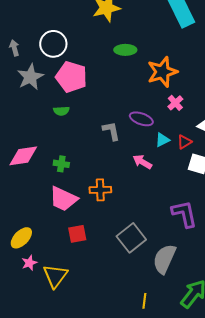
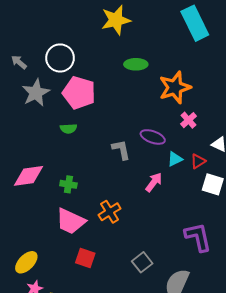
gray arrow: (14, 48) -> (19, 62), turned -35
pink arrow: (142, 162) -> (154, 182), turned 96
orange cross: (100, 190) -> (110, 212), turned -30
red square: (77, 234) -> (85, 258), turned 30
gray square: (131, 238) -> (142, 262), size x0.7

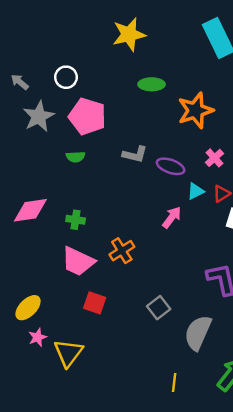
white circle: (60, 58) -> (66, 77), size x0.7
pink cross: (189, 120) -> (215, 158), moved
gray L-shape: (121, 150) -> (135, 154), moved, turned 115

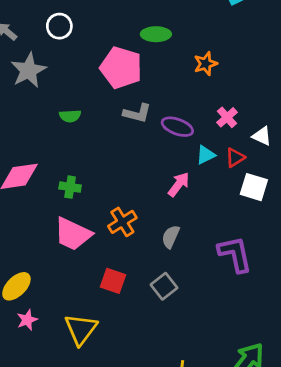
orange star: (195, 110) -> (206, 64), size x0.6
pink pentagon: (87, 116) -> (121, 68), moved
red square: (95, 303) -> (113, 281), moved
gray semicircle: (198, 333) -> (171, 237), moved, size x0.6
yellow triangle: (68, 353) -> (81, 329), moved

